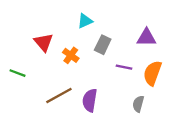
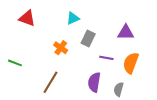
red triangle: (44, 42) -> (27, 18), moved, turned -30
brown line: (59, 96) -> (51, 82), turned -30
purple semicircle: (90, 100) -> (94, 82), moved

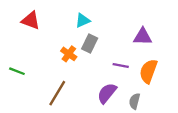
gray rectangle: (88, 39) -> (90, 44), moved
purple semicircle: (94, 82) -> (107, 93), turned 30

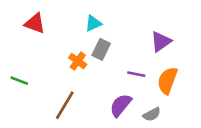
purple triangle: (143, 37) -> (161, 42), turned -36
gray semicircle: (135, 101) -> (152, 114), turned -133

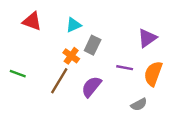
cyan triangle: (93, 23) -> (74, 25), moved
brown line: (65, 105) -> (59, 81), moved
purple semicircle: (121, 105) -> (91, 87), moved

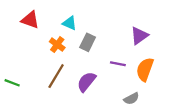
cyan triangle: (74, 25) -> (70, 23), turned 48
orange cross: (71, 56) -> (57, 45), moved
green line: (18, 74) -> (12, 83), moved

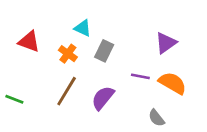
red triangle: (30, 20) -> (29, 42), moved
orange semicircle: (145, 69) -> (173, 83), turned 100
gray semicircle: (131, 99) -> (156, 118), turned 80

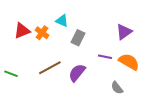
red triangle: (29, 42) -> (22, 31), turned -42
orange cross: (68, 54) -> (42, 33), moved
brown line: (67, 91) -> (50, 68), turned 30

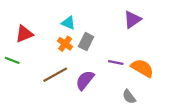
purple triangle: (124, 32) -> (132, 20), moved
orange cross: (42, 33) -> (65, 44), moved
green line: (11, 74) -> (12, 60), moved

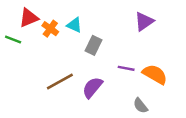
red triangle: (24, 34) -> (29, 18), moved
orange cross: (65, 44) -> (50, 29), moved
green line: (12, 60) -> (13, 39), moved

